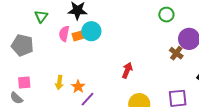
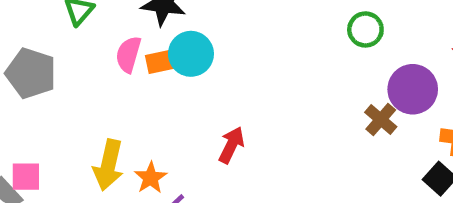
red arrow: (127, 70) -> (231, 145), moved
pink square: (24, 82) -> (26, 177), moved
yellow arrow: (59, 82) -> (108, 165), size x1.5

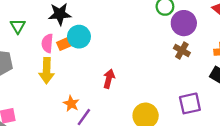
purple circle: (413, 89) -> (184, 23), moved
yellow arrow: (108, 165) -> (47, 71), moved

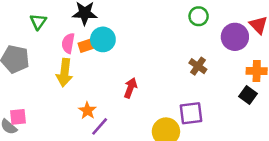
purple circle: (184, 23) -> (235, 37), moved
brown cross: (182, 51) -> (198, 66), moved
purple square: (190, 103) -> (191, 113), moved

